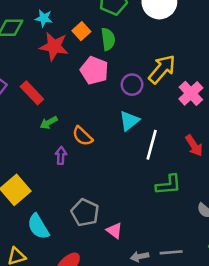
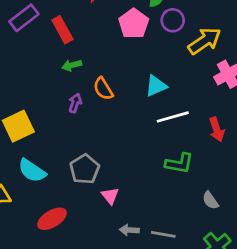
purple circle: (132, 85) -> (173, 20), moved
white line: (152, 145) -> (173, 117), turned 44
cyan semicircle: (38, 227) -> (32, 171), turned -40

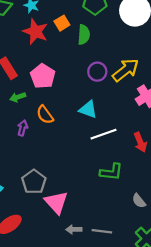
purple circle: (173, 20) -> (97, 72), moved
pink pentagon: (134, 24) -> (43, 76), moved
cyan triangle: (156, 86) -> (88, 109), turned 48
pink triangle: (110, 196) -> (56, 202), size x1.6

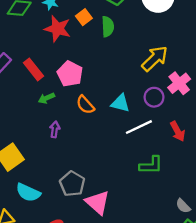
purple circle: (97, 72) -> (154, 97), moved
orange semicircle: (45, 115) -> (85, 105), moved
gray semicircle: (139, 201) -> (183, 206), moved

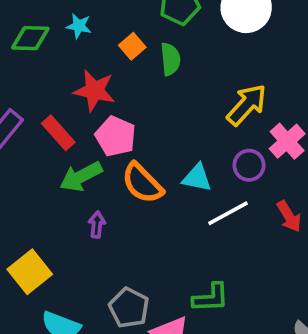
red star: (58, 29) -> (94, 91), moved
green arrow: (46, 98) -> (81, 176), size x1.6
orange semicircle: (85, 105) -> (142, 183), size x1.4
green L-shape: (151, 165) -> (211, 298), moved

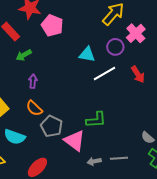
pink pentagon: (116, 136) -> (52, 25), moved
green arrow: (81, 176) -> (24, 55), size x0.7
orange semicircle: (142, 183) -> (34, 108), moved, size x0.7

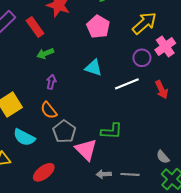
pink pentagon: (52, 25) -> (98, 27), moved
cyan triangle: (87, 54) -> (93, 68), moved

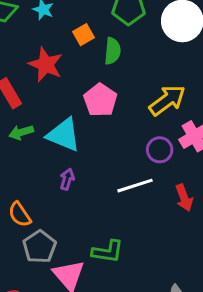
cyan triangle: (93, 68) -> (64, 135), moved, size x1.4
purple arrow: (51, 82) -> (67, 179), moved

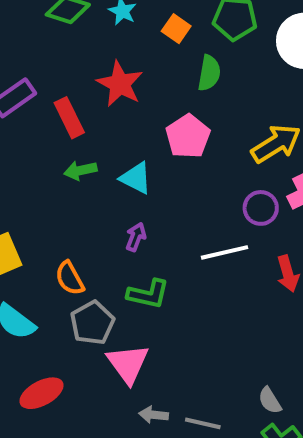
orange square: (84, 35) -> (176, 29), moved, turned -30
cyan triangle: (64, 135) -> (136, 178), size x0.7
green L-shape: (108, 252) -> (148, 294), moved

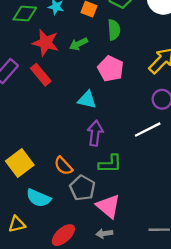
red star: (120, 84) -> (46, 43), moved
green arrow: (80, 170) -> (78, 44), moved
purple arrow: (136, 237) -> (95, 133), size x1.5
gray arrow: (154, 415) -> (104, 233), moved

